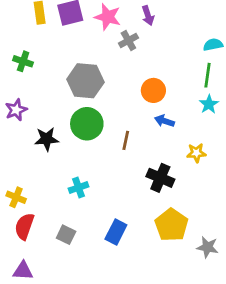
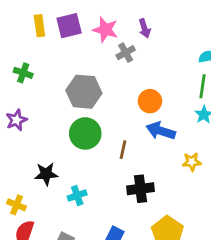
blue arrow: (165, 121) -> (161, 131), size x1.5
black star: (47, 139) -> (46, 174), moved
black cross: (160, 178) -> (140, 189), moved, turned -30

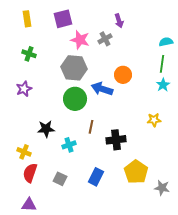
yellow rectangle: (39, 26) -> (27, 19), moved
pink star: (105, 30) -> (80, 40), moved
blue arrow: (161, 131) -> (102, 89), moved
brown line: (123, 150) -> (91, 127), moved

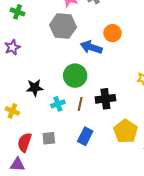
green circle: (75, 99) -> (75, 76), moved
brown line: (91, 127) -> (80, 104), moved
red semicircle: (30, 173) -> (25, 142), moved
gray square: (60, 179) -> (49, 138), turned -32

